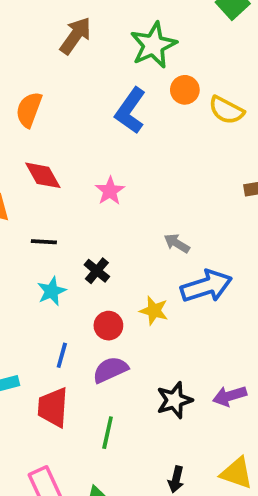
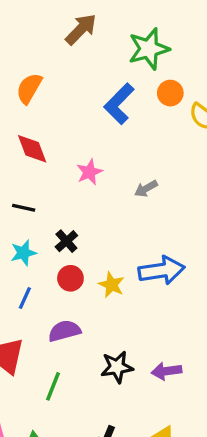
gray arrow: (177, 243) -> (146, 189), moved, turned -70
red circle: (108, 326) -> (70, 278), moved
blue line: (62, 355) -> (25, 298), moved

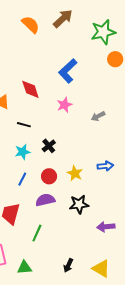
orange semicircle: (29, 88) -> (31, 25), moved, turned 102
blue L-shape: (119, 104) -> (68, 71), moved
blue arrow: (161, 270) -> (105, 166), size x0.6
red circle: (70, 278) -> (49, 176), moved
black star: (117, 367) -> (79, 204), moved

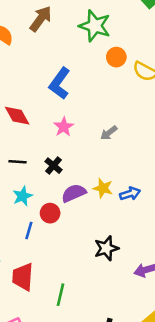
green star: (103, 32) -> (95, 26), turned -30
black cross: (49, 146) -> (54, 166), moved
yellow star: (75, 173) -> (103, 188), moved
red circle: (49, 176) -> (50, 213), moved
purple semicircle: (45, 200) -> (74, 193), moved

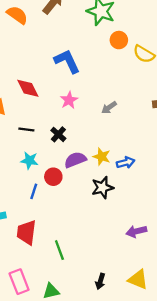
blue L-shape: (60, 83) -> (67, 61), turned 116
cyan star: (23, 196) -> (29, 160), turned 30
black star: (106, 248) -> (102, 188), moved
green line: (61, 295) -> (59, 250), turned -36

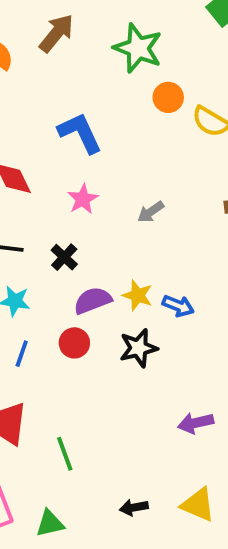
blue arrow: (126, 163) -> (178, 306), turned 36
red circle: (53, 177) -> (74, 343), moved
black arrow: (100, 281) -> (134, 507), turned 63

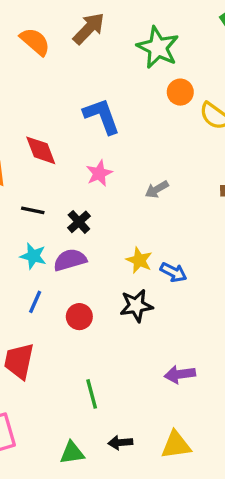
purple semicircle: (93, 300) -> (70, 260), moved
red circle: (74, 343) -> (79, 317), moved
green line: (65, 454) -> (92, 394), moved
yellow triangle: (198, 505) -> (176, 445), turned -36
green triangle: (50, 524) -> (72, 453), moved

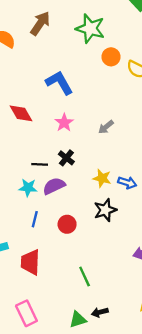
black line: (33, 210) -> (40, 164), moved
black cross: (79, 222) -> (66, 158), moved
black arrow: (120, 443) -> (100, 312), moved

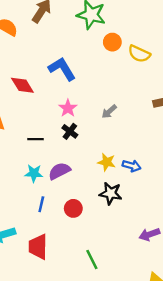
red diamond: (21, 113) -> (22, 85), moved
black cross: (66, 158) -> (70, 131), moved
black line: (40, 164) -> (35, 139), moved
black star: (105, 210) -> (111, 193), turned 30

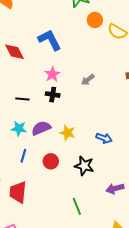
black cross: (70, 131) -> (53, 95), turned -32
yellow star: (107, 162) -> (67, 133), moved
blue arrow: (132, 166) -> (104, 138), moved
black star: (111, 193) -> (84, 166), moved
green line: (92, 259) -> (77, 206), moved

